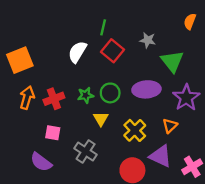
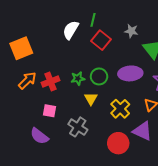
white semicircle: (77, 52) -> (71, 30), moved
orange arrow: (27, 98) -> (27, 81), turned 30

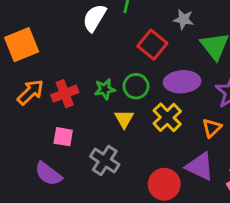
red square: (101, 40) -> (152, 45), moved
yellow cross: (120, 109) -> (167, 117), moved

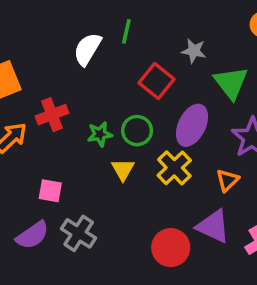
purple ellipse: (182, 82) -> (192, 125), turned -60
red cross: (65, 94) -> (52, 115), moved
gray cross: (105, 160) -> (79, 233), moved
purple semicircle: (48, 174) -> (33, 235), turned -72

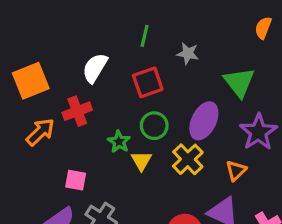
white semicircle: (87, 49) -> (95, 68), moved
gray star: (194, 51) -> (188, 53), moved
red square: (157, 81) -> (148, 82), moved, turned 32
green star: (100, 134) -> (119, 142), moved, turned -30

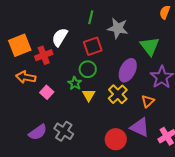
gray star: (188, 53) -> (118, 28), size x1.5
red cross: (77, 111) -> (44, 55), moved
green circle: (154, 126) -> (88, 69), moved
orange arrow: (40, 132) -> (26, 77), turned -126
pink square: (76, 180) -> (47, 92), moved, turned 32

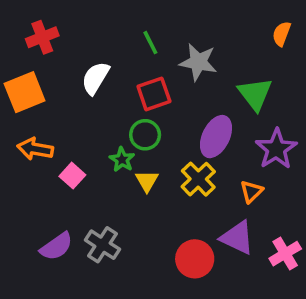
green line: (91, 17) -> (150, 43), turned -40
red cross: (44, 55) -> (42, 37), moved

